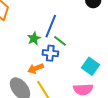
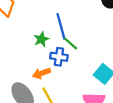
blue line: (51, 26) -> (61, 26), turned -40

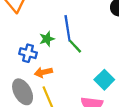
blue cross: (59, 57) -> (28, 53), moved

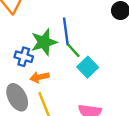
green star: (47, 39) -> (44, 42), size x1.6
cyan square: (104, 80) -> (88, 67), moved

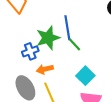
blue cross: (24, 57) -> (30, 51), turned -35
cyan square: (88, 67) -> (85, 76), moved

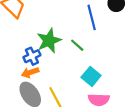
blue line: (67, 28) -> (92, 17), moved
orange arrow: (45, 69) -> (30, 73), moved

